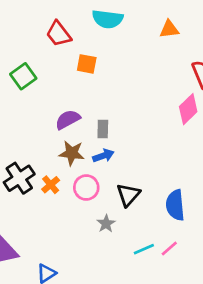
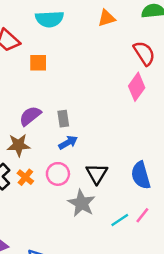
brown star: (72, 153) -> (18, 145), moved
gray star: (106, 224) -> (82, 203), size x1.6

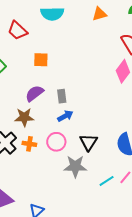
orange square: (38, 63) -> (41, 60), moved
orange cross: (25, 177) -> (29, 144), turned -32
gray star: (82, 203) -> (75, 166), turned -30

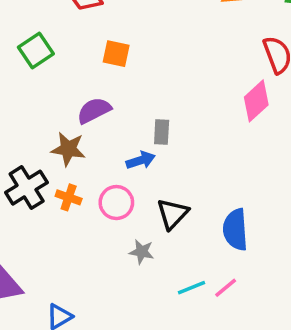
gray rectangle: (62, 96) -> (162, 132), moved
gray star: (75, 166) -> (142, 252), size x0.6

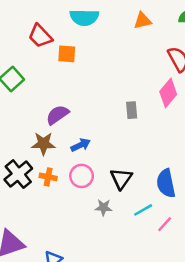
orange square: (116, 54) -> (67, 54), moved
gray rectangle: (162, 132) -> (132, 110), moved
blue arrow: (141, 160) -> (81, 145), moved
cyan line: (192, 288) -> (143, 210), moved

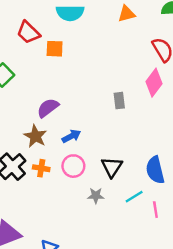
brown star: (43, 144) -> (35, 136), turned 30
pink line: (165, 224) -> (155, 210), turned -49

